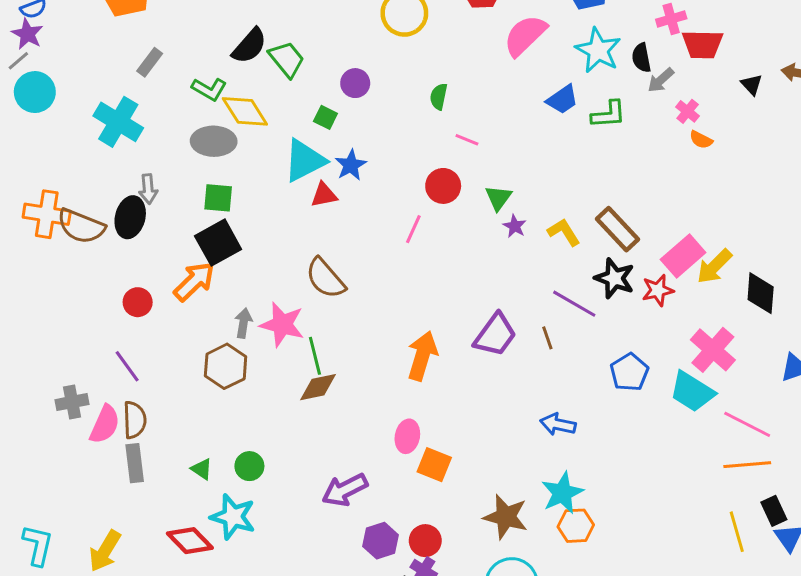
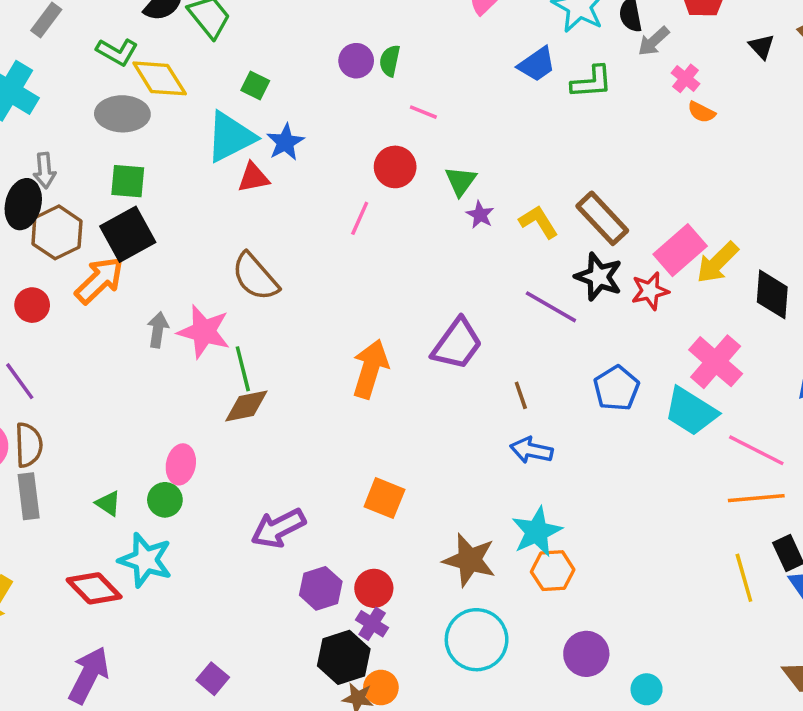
purple circle: (355, 83) -> (356, 61), moved
brown line: (547, 338) -> (521, 395), moved
brown hexagon: (226, 366) -> (57, 232), moved
pink ellipse: (407, 436) -> (181, 464), moved

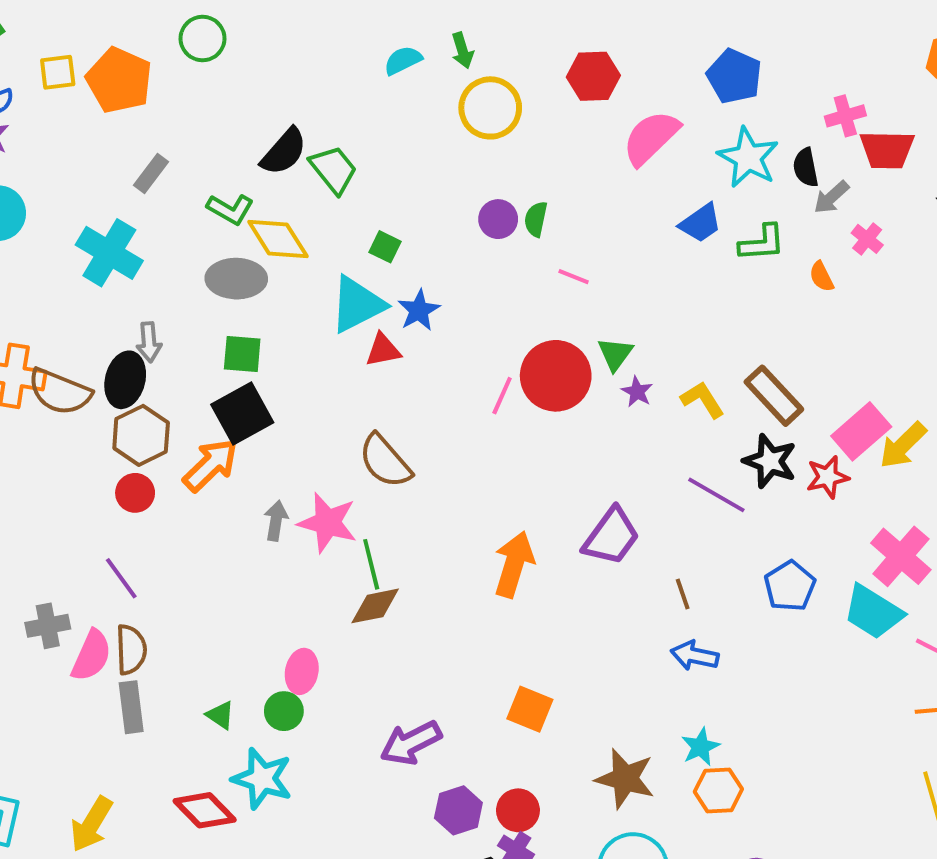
orange semicircle: (701, 112) -> (822, 277), moved, turned 36
red circle: (395, 167) -> (556, 376), moved, size x1.5
brown hexagon: (57, 232) -> (141, 435), moved
cyan star: (537, 532) -> (701, 747), size x0.7

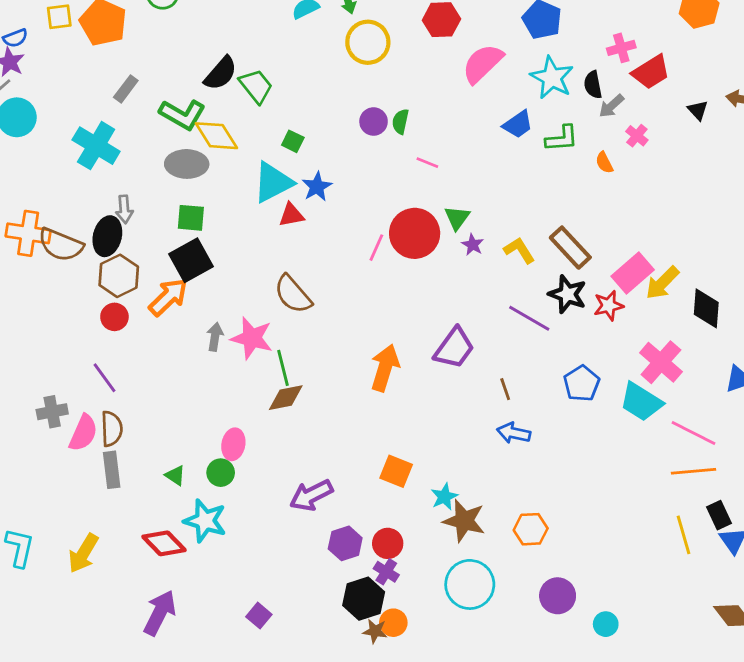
red trapezoid: (887, 150) -> (651, 72), turned -33
green L-shape: (230, 209) -> (182, 114), size x1.4
cyan star: (701, 747) -> (444, 497), moved

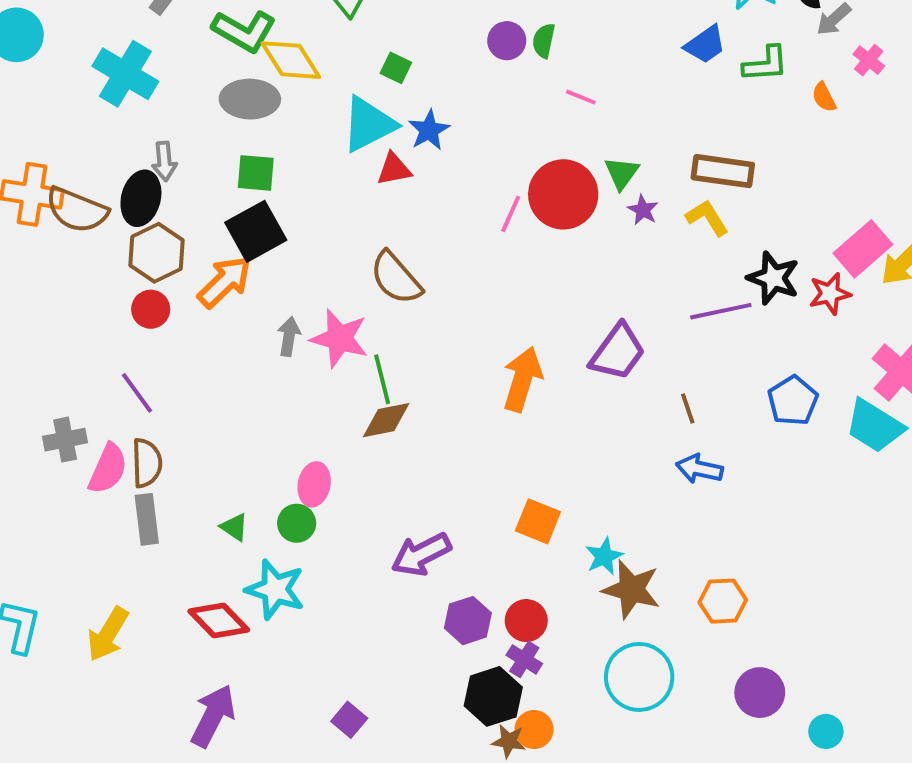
brown rectangle: (570, 248) -> (723, 171), moved, turned -39
purple line: (529, 318) -> (721, 311), turned -42

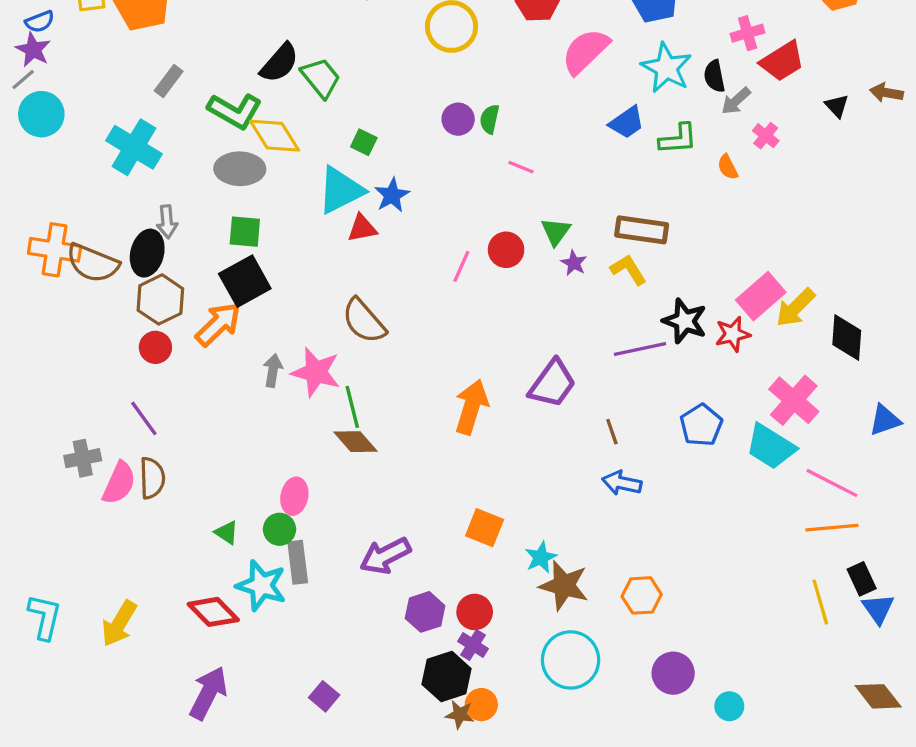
red circle: (563, 194) -> (506, 250), size x0.6
brown diamond: (386, 420) -> (356, 442), turned 60
gray rectangle: (147, 519) -> (298, 562), moved

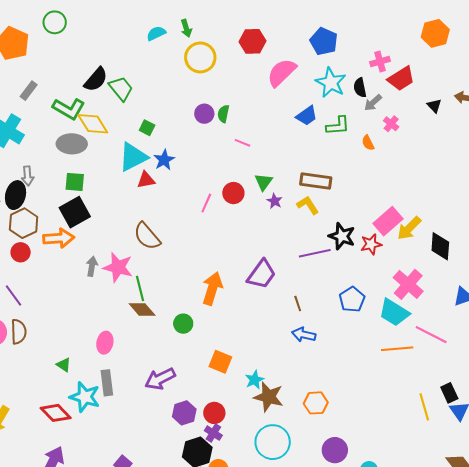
orange arrow: (218, 324) -> (59, 238), turned 40
orange line: (832, 528) -> (397, 349), moved
green circle: (279, 529) -> (183, 324), moved

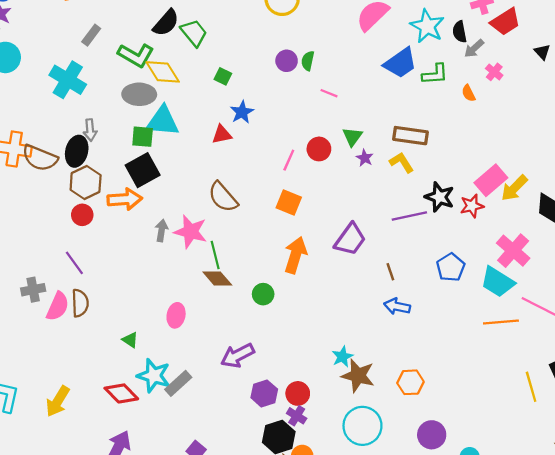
blue trapezoid: (307, 116) -> (400, 63), size x1.4
cyan triangle: (133, 157) -> (163, 121), moved, turned 32
orange square: (220, 362) -> (289, 203), moved
gray rectangle: (107, 383) -> (178, 383), moved, turned 55

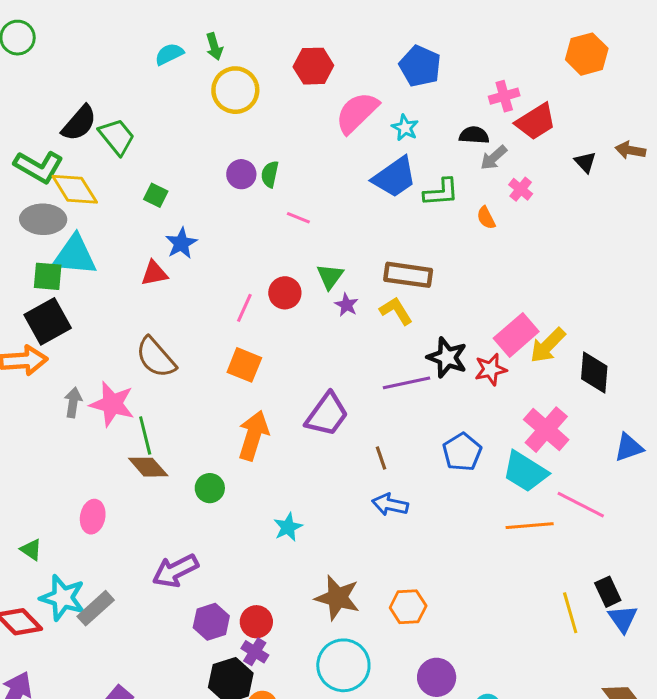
cyan star: (427, 26) -> (405, 128), moved, size x0.6
black semicircle: (460, 32) -> (474, 135), turned 105
cyan star: (342, 357) -> (288, 527), moved

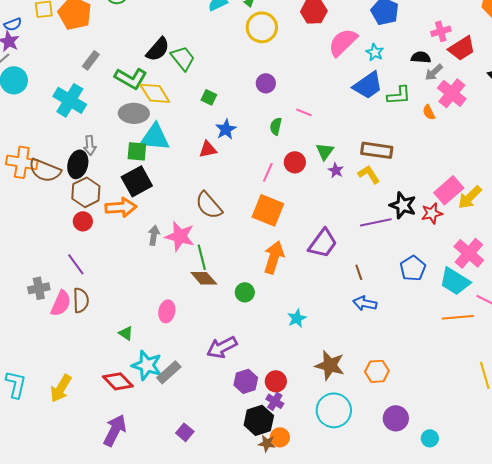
green semicircle: (270, 174) -> (276, 126), moved
pink cross: (521, 189) -> (452, 93), size x1.8
orange square: (244, 365) -> (268, 210), size x1.4

